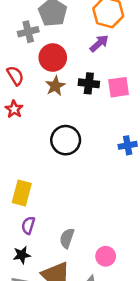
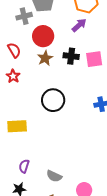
yellow rectangle: (22, 193) -> (17, 126), moved, turned 72
gray semicircle: (67, 238) -> (54, 176), turned -84

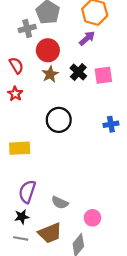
black cross: (71, 56) -> (78, 72), turned 35
purple semicircle: (24, 166) -> (27, 192), size x1.5

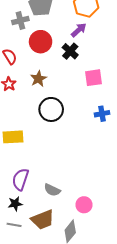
black cross: (78, 72) -> (70, 51), moved
brown star: (50, 74) -> (38, 79), moved
pink square: (103, 75) -> (94, 78), moved

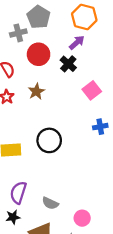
pink square: (94, 78) -> (92, 90), turned -30
black circle: (51, 109) -> (49, 140), moved

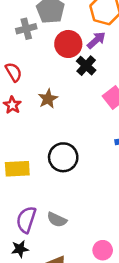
red circle: (39, 54) -> (68, 44), moved
gray semicircle: (50, 203) -> (57, 220), moved

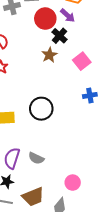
purple arrow: (96, 40) -> (68, 15), turned 84
brown star: (48, 99) -> (49, 55), moved

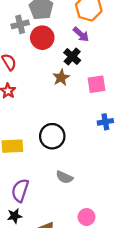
red circle: (45, 19) -> (42, 38), moved
pink square: (82, 61) -> (97, 84), turned 30
gray semicircle: (36, 158) -> (64, 177), moved

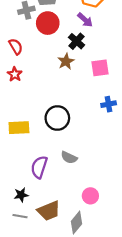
purple semicircle: (20, 190) -> (39, 167), moved

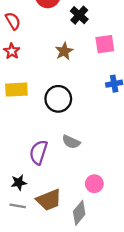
brown star: (66, 61) -> (64, 51), moved
yellow rectangle: (19, 128) -> (16, 90), moved

